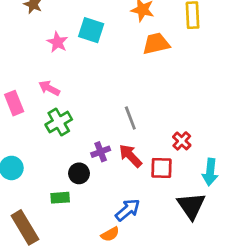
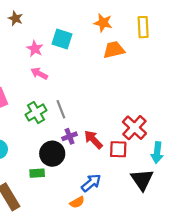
pink arrow: (49, 88) -> (39, 74), moved
gray line: (130, 118) -> (61, 109), moved
red cross: (182, 141) -> (134, 128), size x1.6
black circle: (79, 173) -> (52, 154), size x1.5

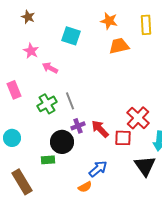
pink star: (35, 49) -> (31, 51), moved

